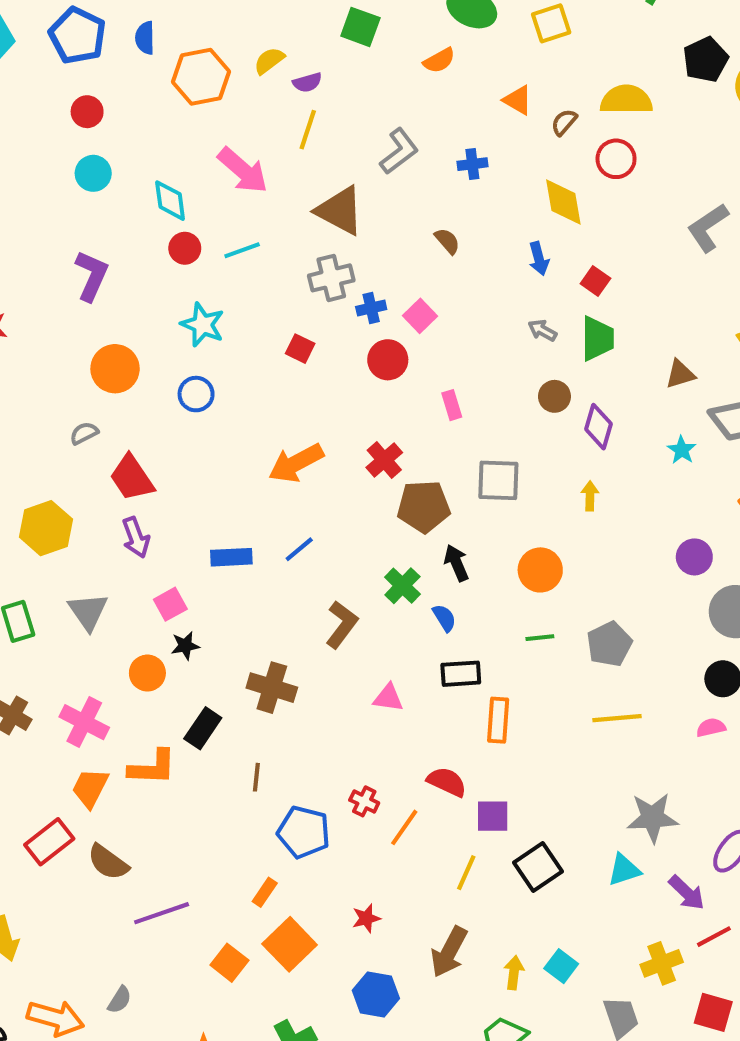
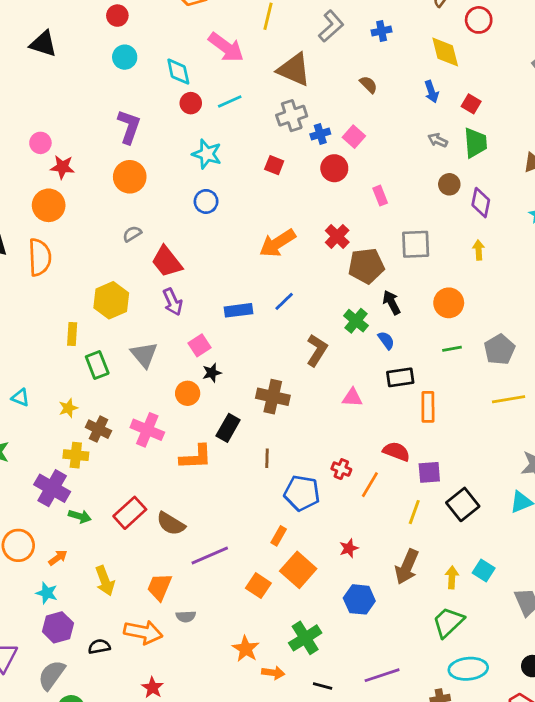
orange circle: (115, 369) -> (130, 177), moved
orange trapezoid: (90, 788) -> (159, 587), moved
gray semicircle: (120, 1000) -> (186, 616), turned 60

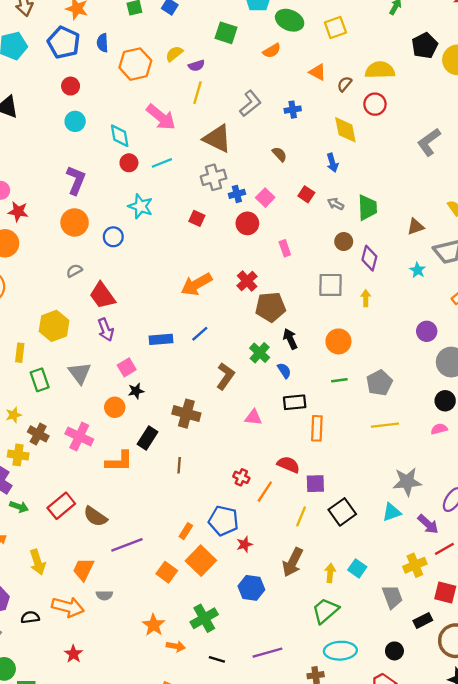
red square: (471, 104) -> (306, 194), moved
blue circle: (206, 201) -> (113, 237), moved
gray square: (416, 244) -> (331, 285), moved
blue pentagon: (302, 493) -> (223, 521), moved

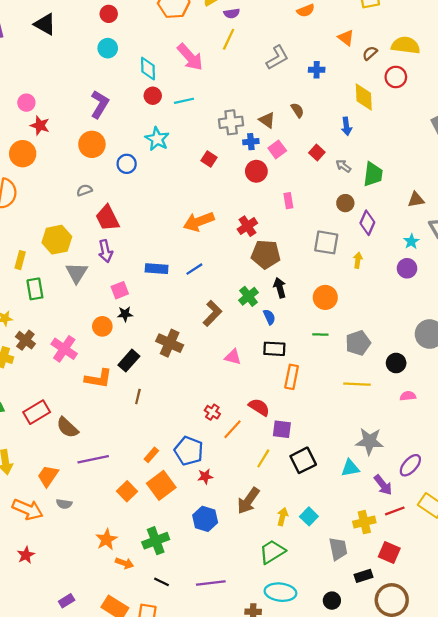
brown triangle: (217, 139) -> (267, 120), moved, size x0.6
purple circle: (427, 331) -> (407, 268), moved
gray triangle: (80, 373) -> (77, 273), moved
black circle: (445, 401) -> (396, 363), moved
brown line: (179, 465) -> (138, 397), moved

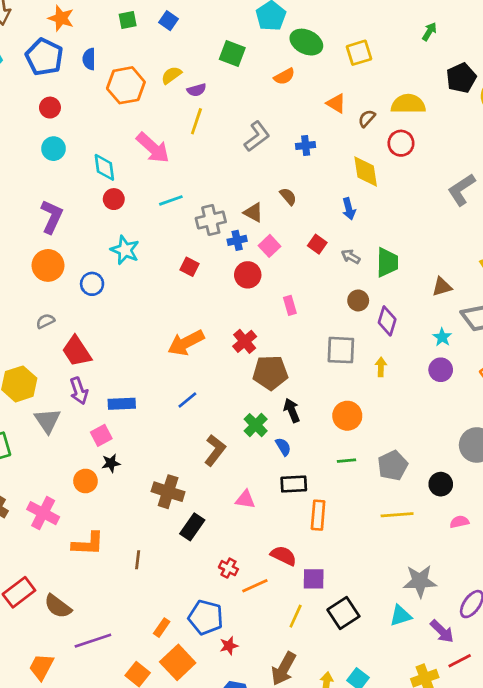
cyan line: (184, 101) -> (171, 200), moved
blue rectangle: (157, 269) -> (122, 404), moved
black rectangle: (129, 361) -> (192, 527), moved
orange line: (232, 429) -> (255, 586), turned 30

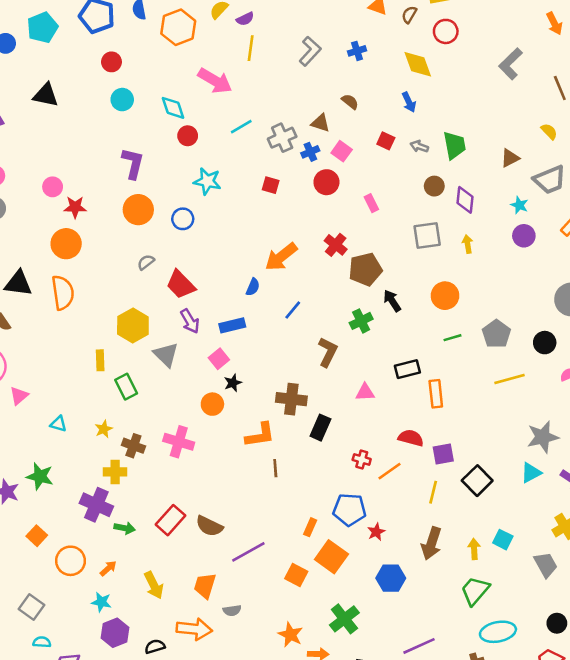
green cross: (256, 425) -> (361, 321), turned 30
blue semicircle: (283, 447) -> (253, 287), moved, turned 66
orange L-shape: (88, 544) -> (260, 435), moved

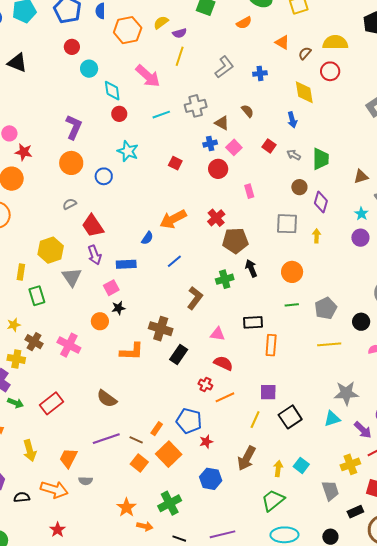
cyan circle: (122, 100) -> (89, 69), moved
gray cross: (282, 138) -> (196, 106), moved
red semicircle: (411, 438) -> (223, 363), moved
brown line: (275, 468) -> (136, 440), moved, turned -72
brown semicircle: (209, 526) -> (107, 399), moved

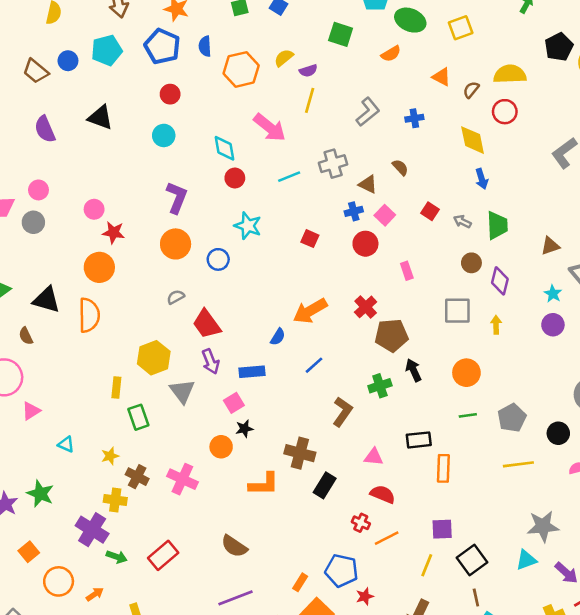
cyan circle: (89, 69) -> (164, 135), moved
blue arrow: (292, 120) -> (482, 179), moved
brown line: (136, 440) -> (476, 597), moved, turned 56

